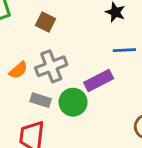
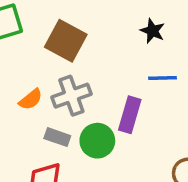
brown square: (45, 22) -> (66, 41), size x1.6
purple rectangle: (99, 80) -> (130, 115), turned -48

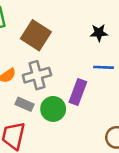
black star: (153, 31) -> (99, 33), turned -30

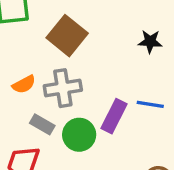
blue line: (103, 67) -> (150, 104), moved

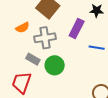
orange semicircle: (24, 84) -> (23, 28), moved
purple rectangle: (114, 116) -> (77, 28), moved

